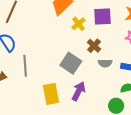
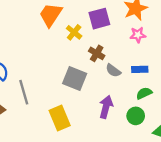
gray semicircle: (105, 63) -> (113, 70), turned 48
purple arrow: (79, 91) -> (106, 107), moved

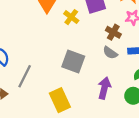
brown cross: (97, 53) -> (113, 32), moved
gray line: (24, 92) -> (25, 76), turned 45

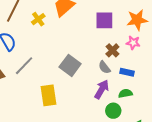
yellow cross: (71, 17) -> (38, 19), moved
purple arrow: (104, 88) -> (102, 89), moved

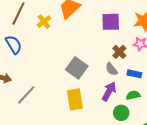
gray line: (24, 66) -> (26, 95), moved
yellow rectangle: (49, 95) -> (75, 99), moved

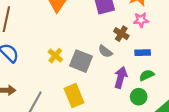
yellow cross: (44, 22) -> (55, 56), moved
gray semicircle: (112, 69) -> (105, 51), moved
yellow rectangle: (75, 99) -> (74, 96), moved

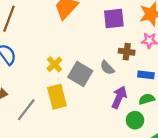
brown cross: (121, 34) -> (127, 52), turned -32
yellow rectangle: (74, 96) -> (57, 97), moved

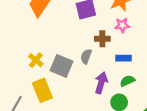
gray semicircle: (107, 68) -> (86, 56), turned 72

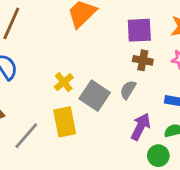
brown cross: (102, 39) -> (143, 60), moved

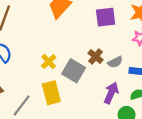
brown cross: (143, 60) -> (96, 56), moved, turned 32
gray semicircle: (128, 90) -> (115, 62), moved, turned -144

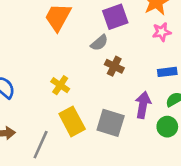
gray semicircle: (115, 62) -> (99, 43), moved
gray square: (74, 71) -> (111, 123), moved

